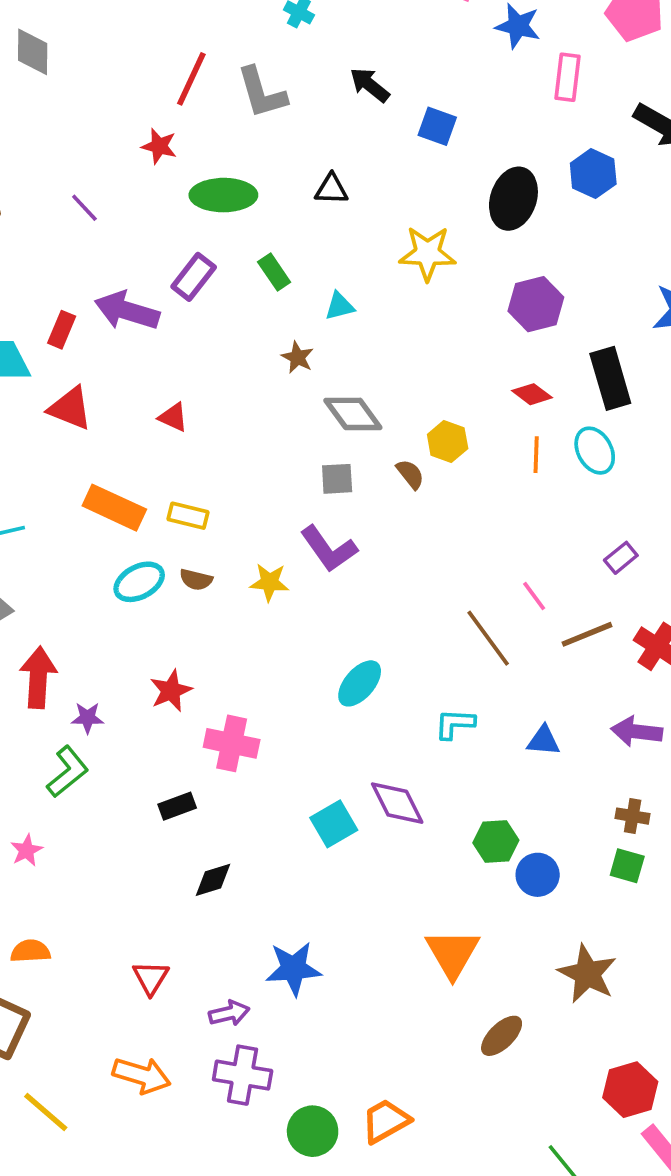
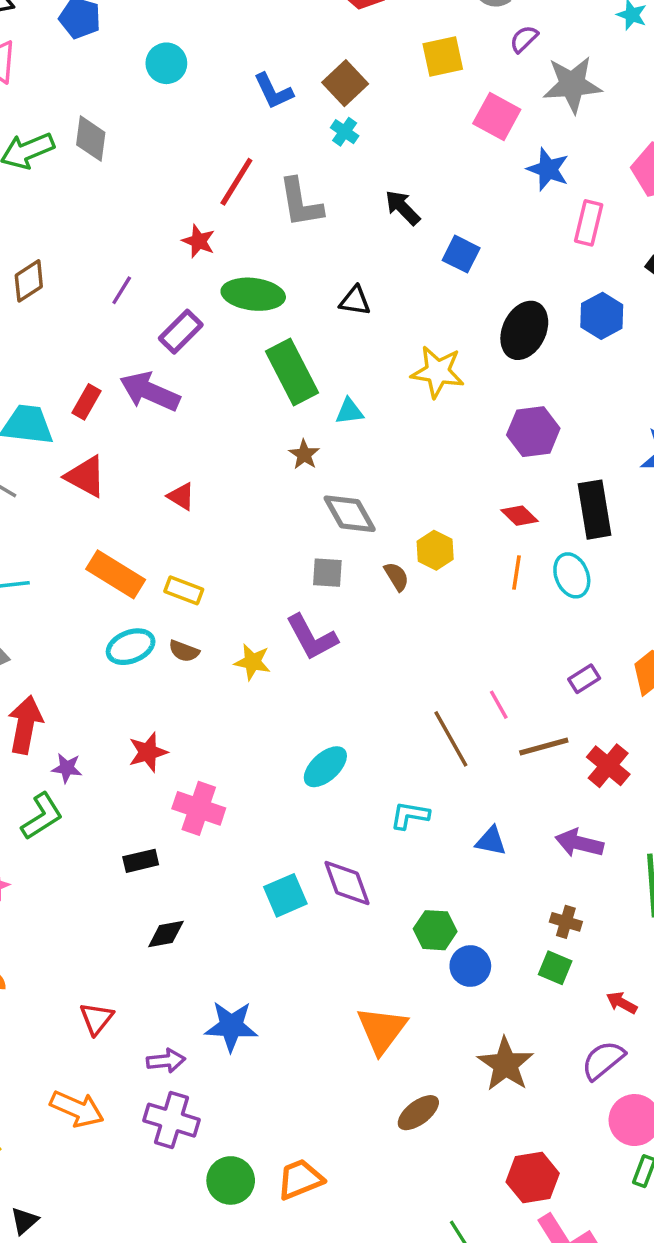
purple line: (84, 208) -> (122, 290), turned 68
green rectangle: (274, 272) -> (292, 372), size x1.8
purple rectangle: (194, 277) -> (181, 332), moved

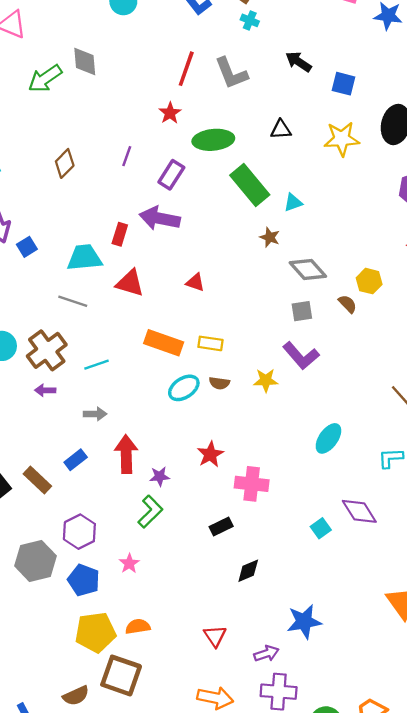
red star: (199, 241) -> (170, 113), turned 30
yellow star: (438, 372) -> (342, 139), moved
cyan square: (285, 895) -> (321, 528), size x0.7

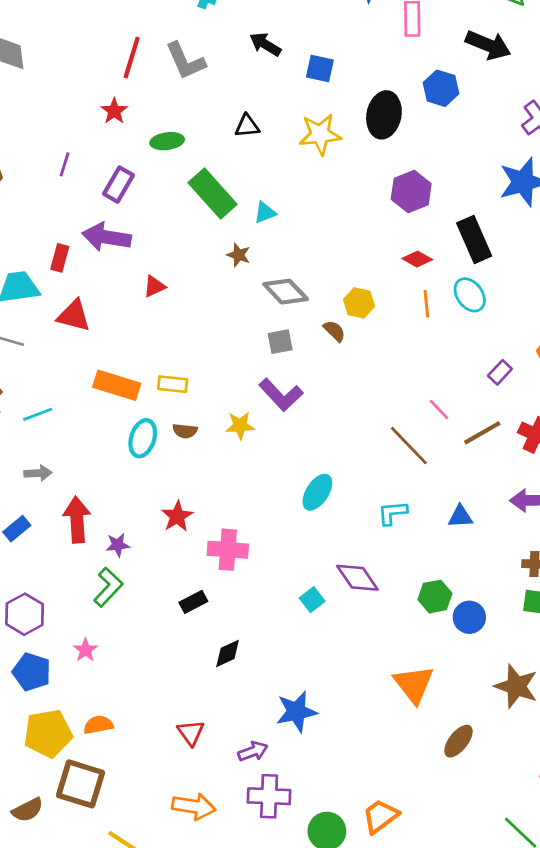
green ellipse: (213, 140) -> (167, 141), size x0.7
red triangle: (195, 282) -> (154, 286), moved, turned -42
cyan ellipse: (184, 388) -> (143, 438), turned -36

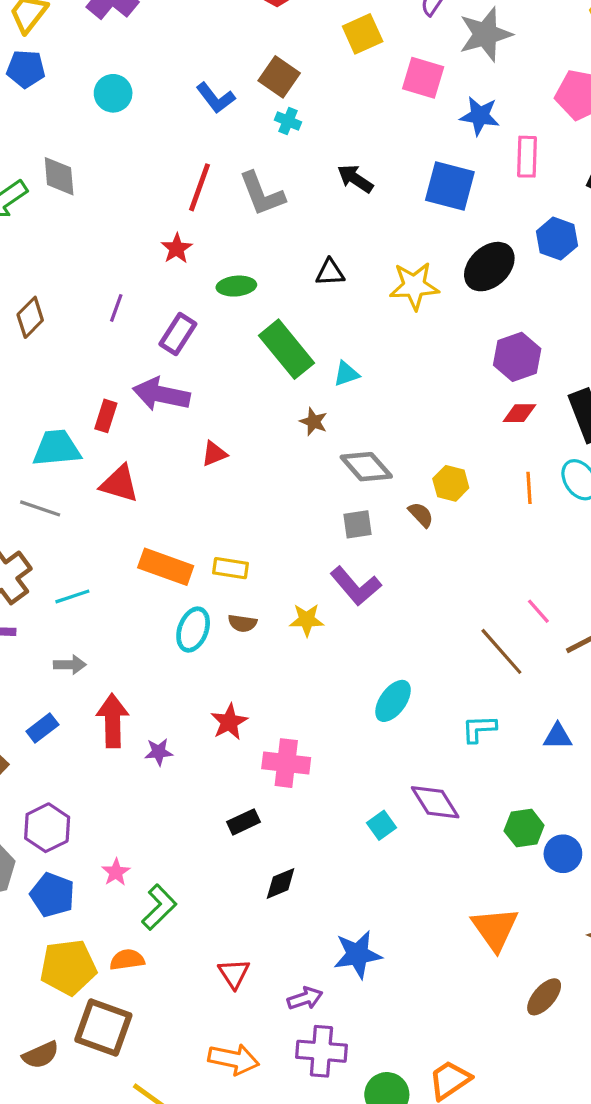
blue square: (320, 68) -> (450, 186), moved, size x1.5
black ellipse: (384, 115) -> (489, 267), turned 33
red diamond: (417, 259) -> (519, 413), moved, turned -32
green L-shape: (108, 587) -> (159, 907), moved

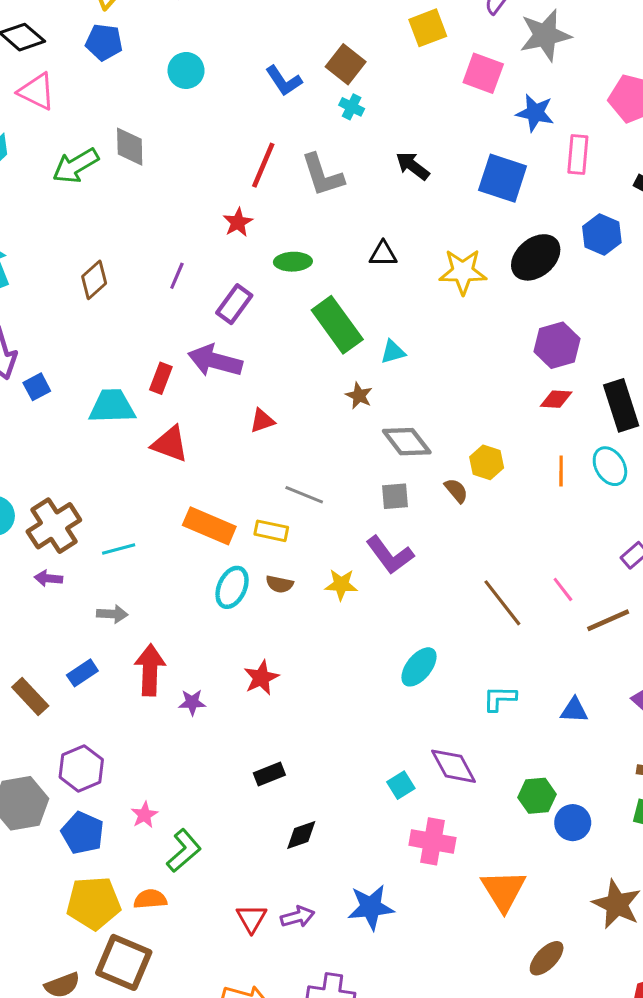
gray line: (40, 508) -> (304, 495), moved
brown line: (501, 651) -> (502, 603), moved
pink cross: (286, 763) -> (432, 841), moved
purple arrow: (305, 998) -> (298, 917), moved

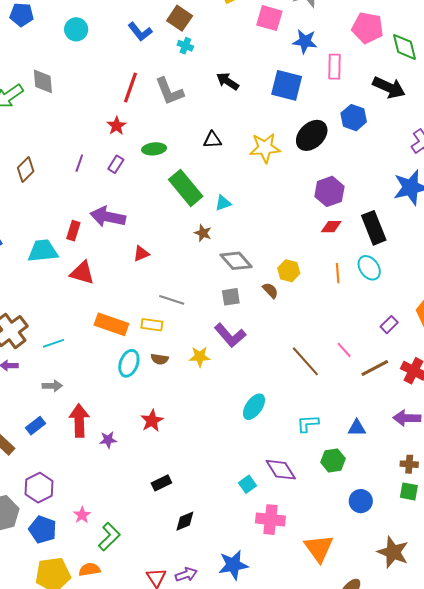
purple rectangle: (234, 304) -> (116, 164), moved, size x0.7
green hexagon: (537, 796) -> (333, 460), moved

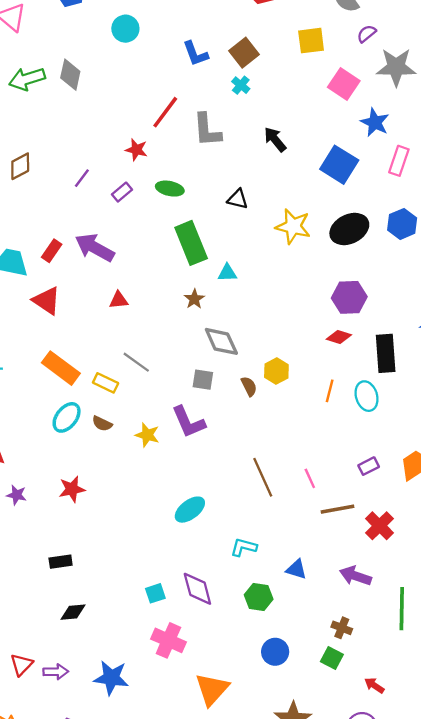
red star: (117, 126) -> (136, 150), turned 30

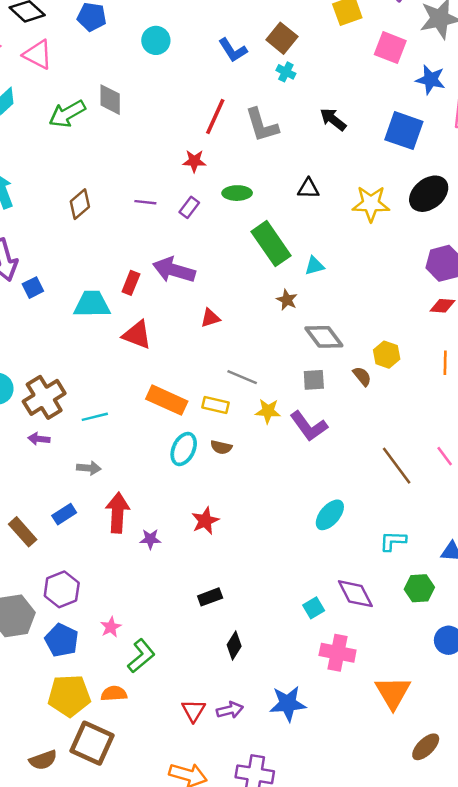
purple line: (82, 178) -> (145, 202), turned 72
yellow star: (147, 435) -> (268, 411), moved
black diamond: (73, 612) -> (234, 645), turned -40

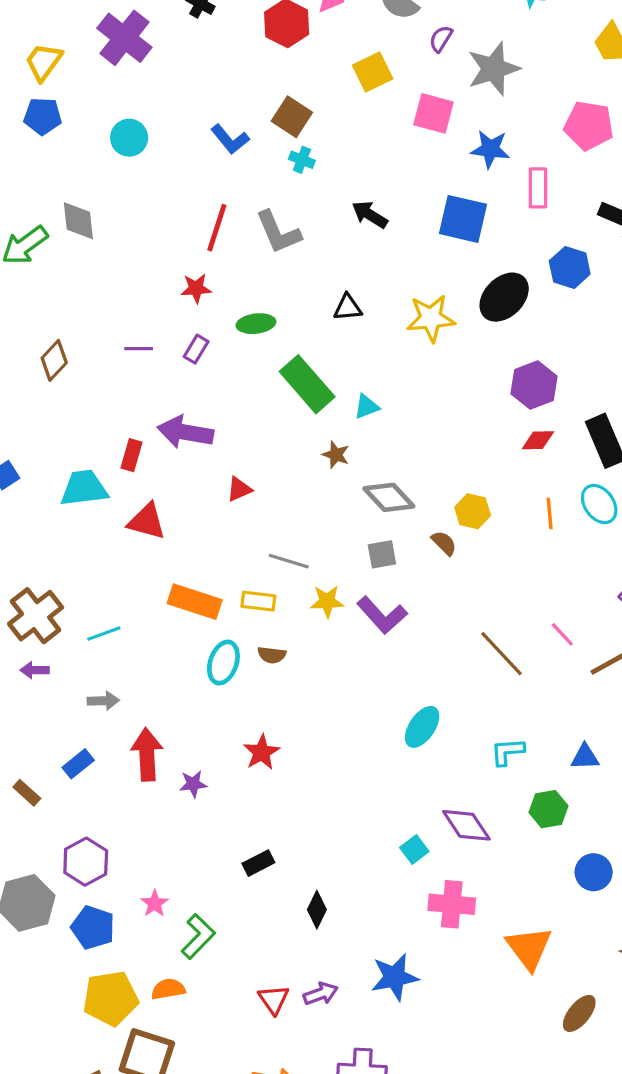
brown rectangle: (23, 532) -> (27, 793), size x0.7
black rectangle: (210, 597) -> (258, 863), moved

